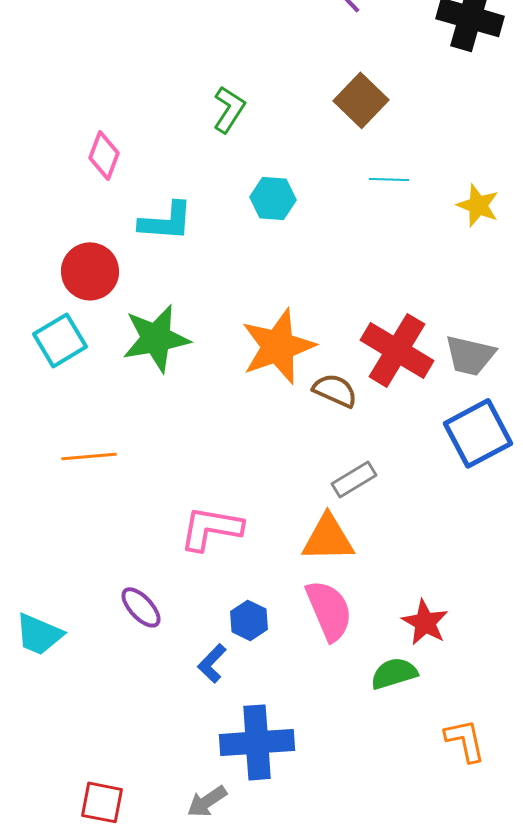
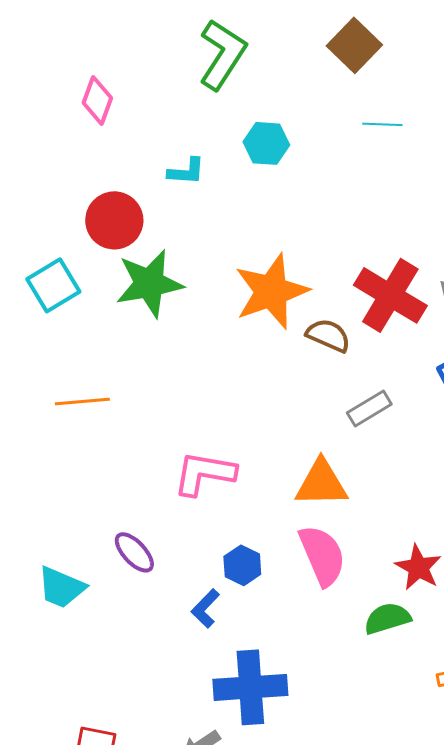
green L-shape: (229, 109) -> (222, 54), size x1.5
cyan L-shape: (166, 221) -> (186, 171), moved, size x0.7
red circle: (90, 271) -> (114, 220), moved
gray rectangle: (354, 479) -> (369, 408), moved
cyan trapezoid: (39, 634) -> (61, 587), moved

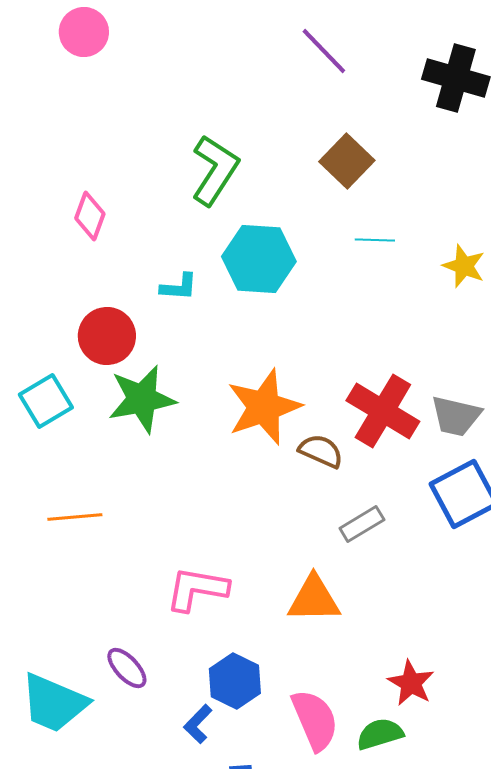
cyan hexagon: (266, 143) -> (259, 259), size x1.6
pink semicircle: (322, 555) -> (315, 720), moved
blue hexagon: (242, 565) -> (235, 681), size x1.4
cyan trapezoid: (61, 587) -> (54, 703), size x1.4

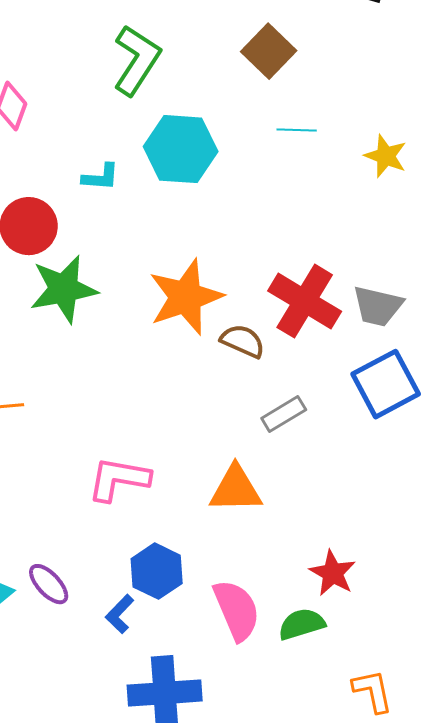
purple ellipse: (127, 668) -> (49, 584), moved

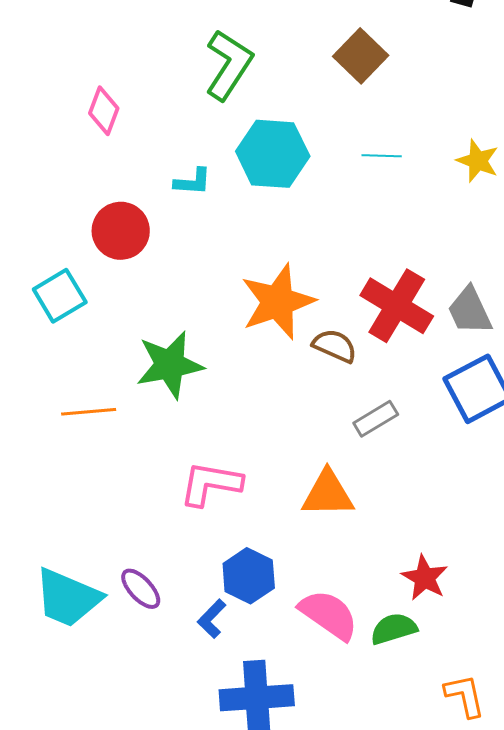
cyan line: (297, 130) -> (382, 156), moved
green star: (64, 289) -> (170, 365), moved
gray trapezoid: (378, 306) -> (470, 311), turned 52
pink semicircle: (237, 610) -> (329, 615), turned -32

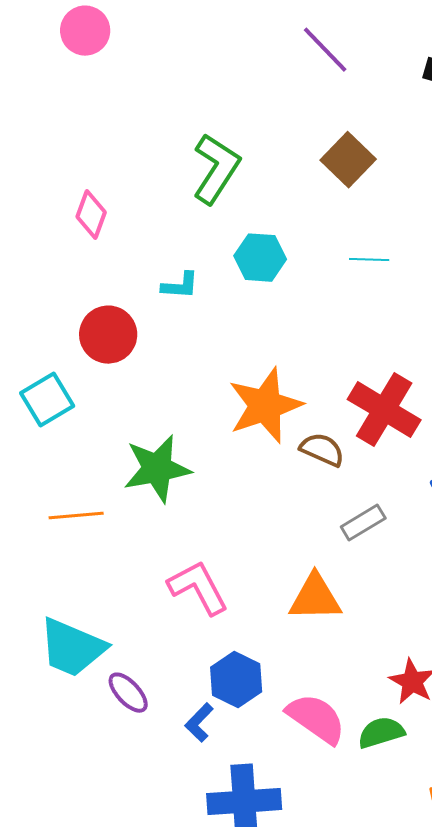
cyan hexagon: (273, 154) -> (260, 258), size x0.7
pink L-shape: (211, 484) -> (198, 588), turned 52
cyan trapezoid: (68, 598) -> (72, 648), moved

